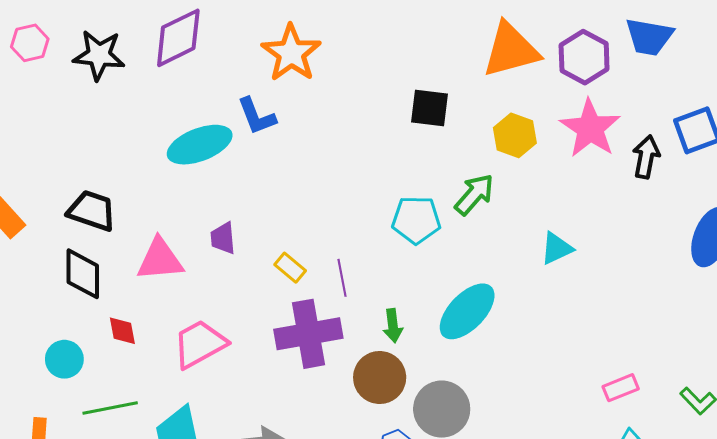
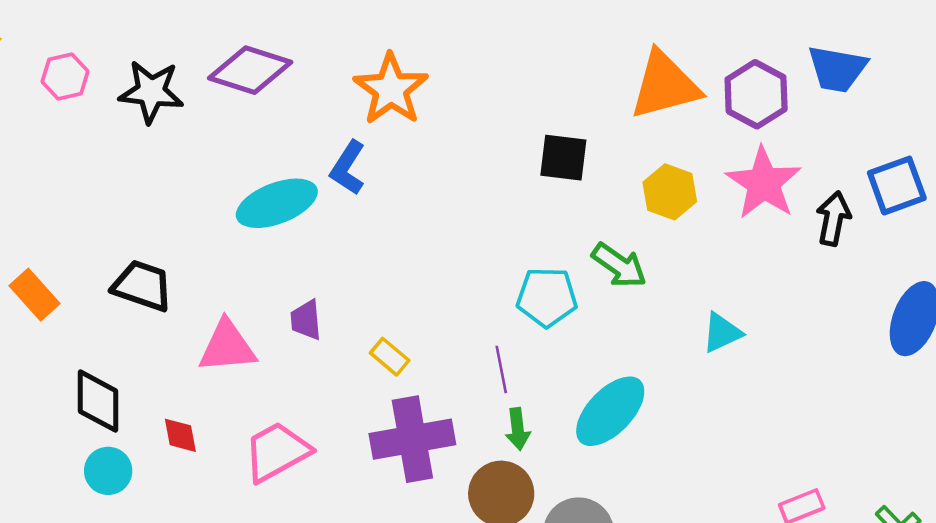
purple diamond: (178, 38) -> (250, 70), turned 44
blue L-shape: (257, 116) -> (348, 168), turned 54
green arrow: (474, 194) -> (619, 265), turned 84
black diamond: (83, 274) -> (98, 401), moved
purple line: (342, 278) -> (501, 369), moved

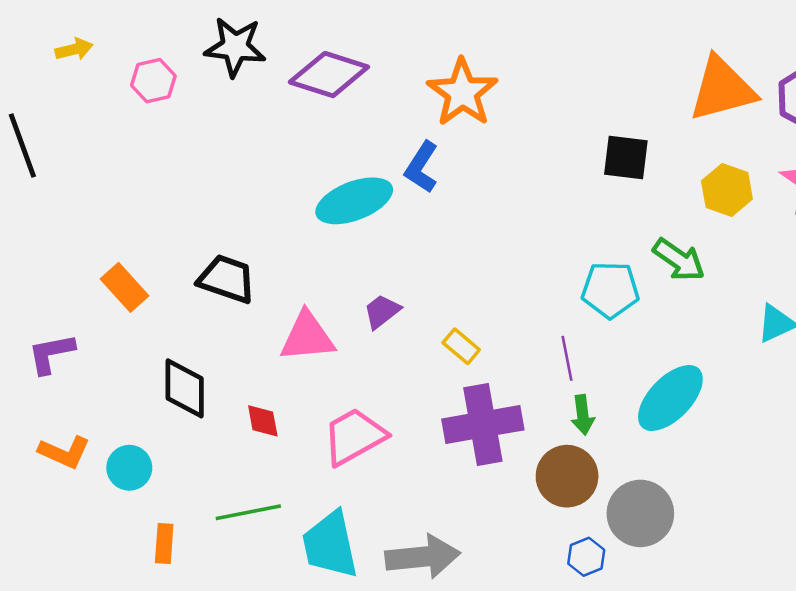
black star: (151, 92) -> (235, 47), moved
purple trapezoid: (306, 320) -> (382, 311), turned 57
cyan circle: (108, 471) -> (129, 468), moved

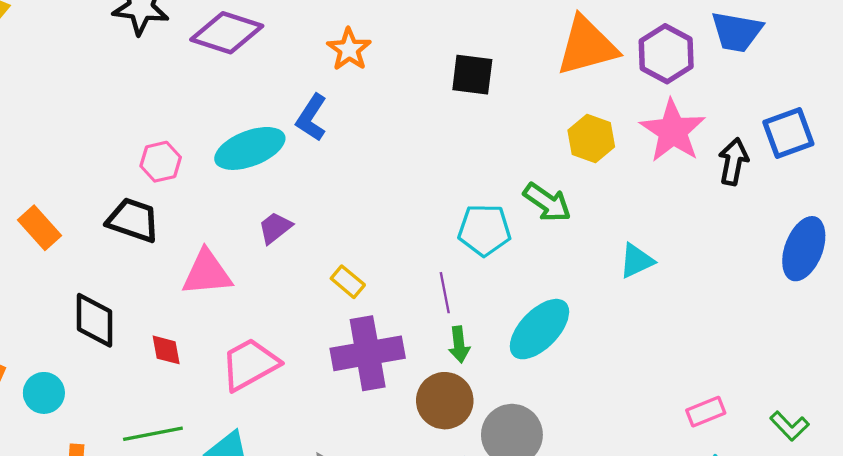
pink hexagon: (153, 81) -> (161, 162), moved
orange star: (462, 93) -> (349, 49), size x0.7
black square: (626, 158) -> (472, 75), moved
purple trapezoid: (382, 311) -> (275, 228), moved

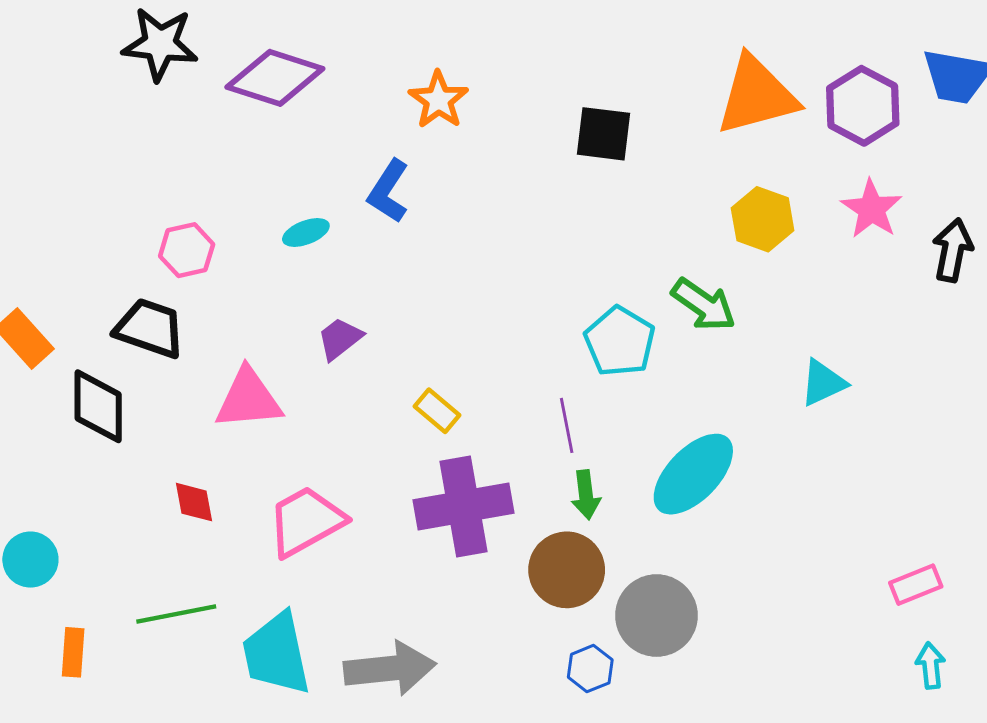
pink star: (673, 131) -> (872, 209), size x0.7
cyan ellipse: (250, 148) -> (306, 233), size x0.5
cyan pentagon: (484, 230) -> (620, 342), turned 30
black diamond: (95, 320) -> (98, 406), moved

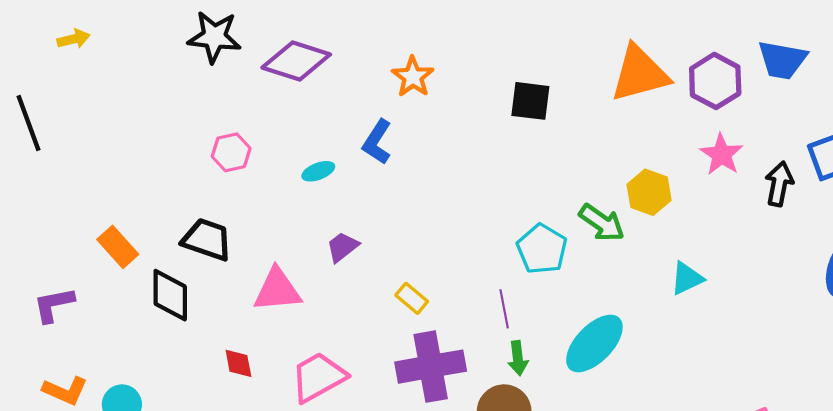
yellow hexagon: (763, 219) -> (649, 192), moved
pink hexagon: (187, 250) -> (231, 152), moved

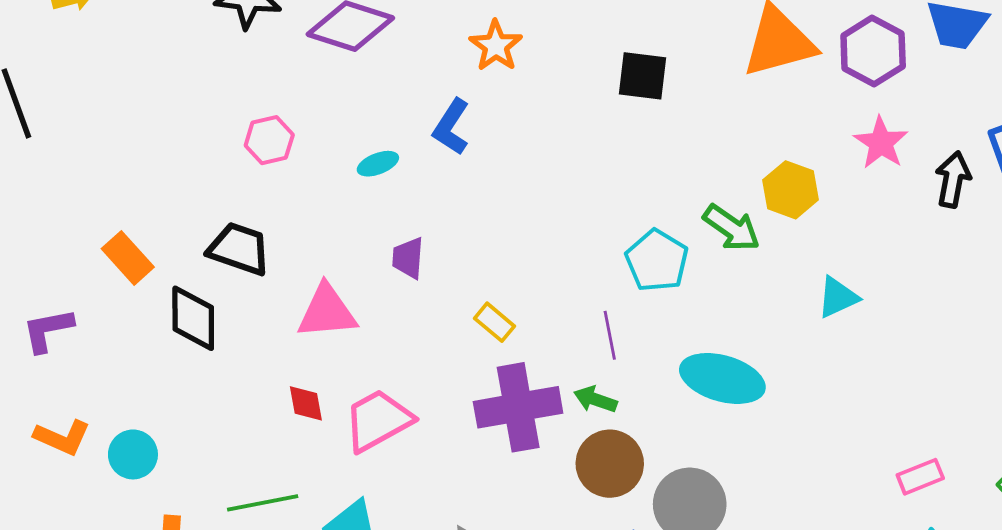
purple trapezoid: (342, 247) -> (408, 258), turned -48
cyan ellipse: (594, 343) -> (722, 378), turned 62
green arrow: (518, 358) -> (595, 399), moved, turned 116
red diamond: (238, 363) -> (306, 403), moved

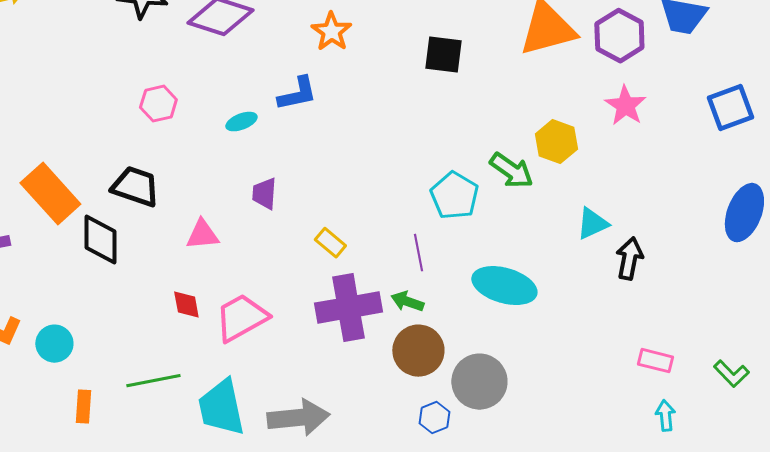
blue L-shape: (451, 127) -> (297, 94), turned -135
black arrow: (953, 179) -> (629, 259), moved
orange rectangle: (128, 258) -> (50, 194), size x1.5
pink triangle: (327, 312) -> (202, 235), size x0.7
pink rectangle: (920, 477) -> (655, 361), turned 36

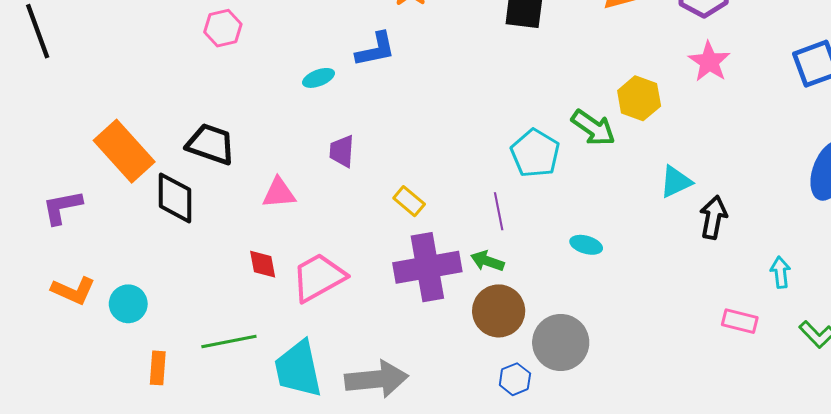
pink hexagon: (158, 104) -> (223, 28), moved
cyan ellipse: (504, 286) -> (586, 245), size x0.5
cyan arrow: (665, 416) -> (781, 272), moved

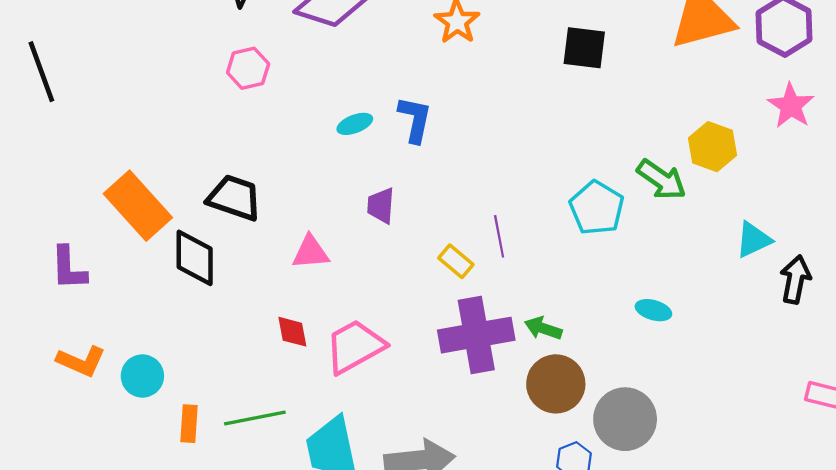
blue L-shape: (375, 49) -> (415, 119), moved, turned -66
purple L-shape: (62, 207) -> (69, 268), turned -81
purple line: (499, 211) -> (499, 236), moved
orange rectangle: (158, 368) -> (189, 424), moved

